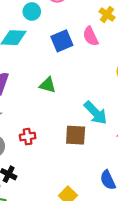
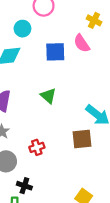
blue square: (62, 41) -> (55, 52), turned 30
green triangle: (48, 85) -> (48, 96), turned 35

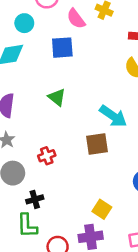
pink semicircle: (82, 43) -> (76, 19), moved
black cross: (24, 186) -> (35, 199), turned -32

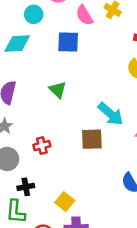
yellow square: (102, 209) -> (65, 202), moved

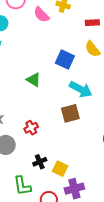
blue square: (68, 42) -> (65, 59), moved, turned 36
black cross: (26, 187) -> (40, 162), moved

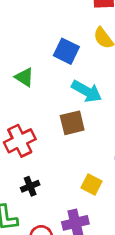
red cross: (31, 128) -> (20, 141), size x1.6
yellow square: (60, 169) -> (92, 184), moved

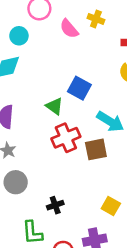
blue square: (66, 51) -> (79, 88), moved
red cross: (20, 141) -> (66, 138), moved

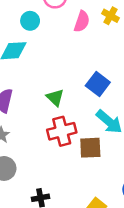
pink semicircle: (69, 29) -> (82, 21), turned -130
blue square: (79, 88) -> (98, 84), moved

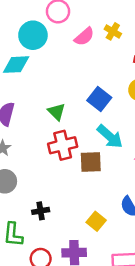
cyan circle: (30, 21) -> (33, 35), size x1.5
pink semicircle: (82, 21) -> (84, 37), turned 30

